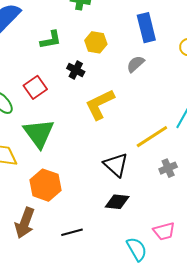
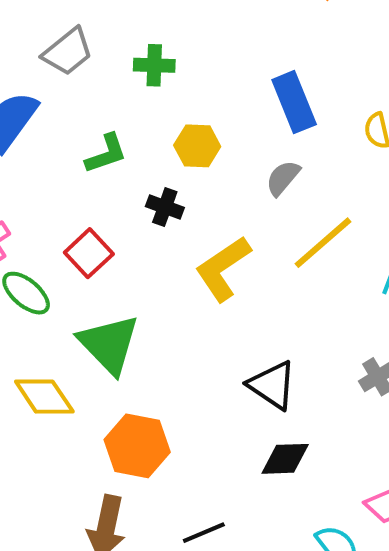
yellow line: (152, 137) -> (323, 243), moved

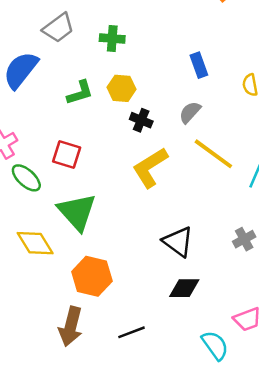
blue rectangle: (294, 102) -> (199, 65), size x0.7
yellow hexagon: (197, 146) -> (122, 88), moved
black cross: (165, 207) -> (141, 120), moved
yellow line: (323, 243) -> (213, 154), turned 75
red square: (89, 253) -> (67, 155), turned -32

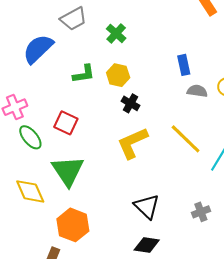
green cross: (112, 38) -> (116, 33), turned 30
gray semicircle: (190, 112) -> (197, 91), moved, turned 48

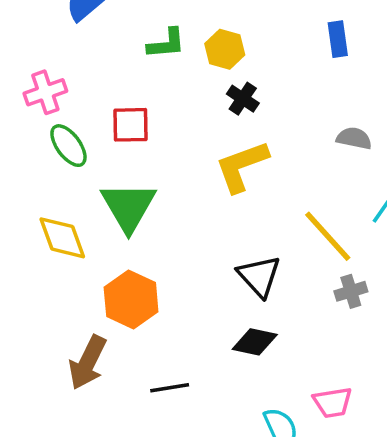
gray semicircle: (197, 91) -> (354, 138), moved
red square: (66, 123) -> (130, 125), turned -30
yellow line: (186, 139) -> (328, 236), moved

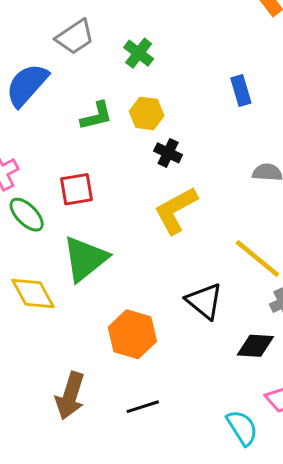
green triangle: (128, 207) -> (85, 259), turned 30
orange hexagon: (131, 300) -> (132, 334), moved
black diamond: (255, 342) -> (255, 346), moved

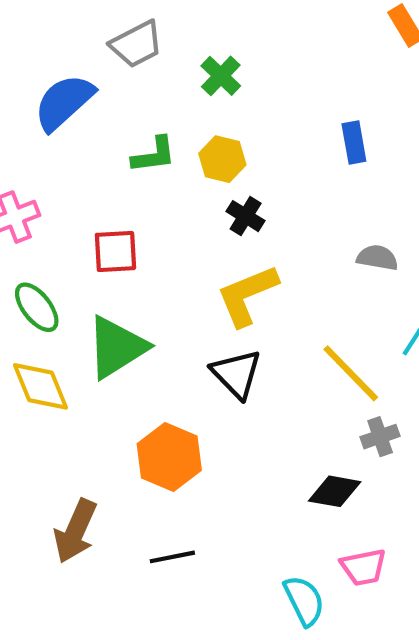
green ellipse: (27, 215) -> (37, 307), moved
black triangle: (204, 301) -> (236, 374), moved

